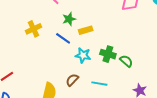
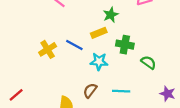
green star: (69, 19) -> (111, 15), moved
yellow cross: (33, 29) -> (48, 49), moved
green cross: (108, 54) -> (125, 45), moved

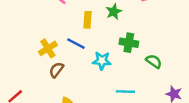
yellow rectangle: (99, 33) -> (87, 20), moved, turned -63
brown semicircle: (90, 91) -> (56, 70), moved

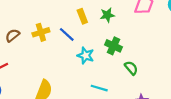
yellow rectangle: (87, 20) -> (82, 16), turned -40
brown semicircle: (56, 70) -> (12, 35), moved

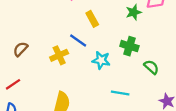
green star: (107, 15) -> (134, 12), moved
yellow cross: (41, 32) -> (59, 55), moved

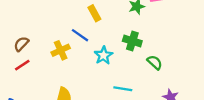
cyan star: (101, 60) -> (103, 55), turned 30
red line: (13, 84) -> (22, 65), moved

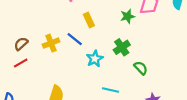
green cross: (132, 41) -> (122, 47), turned 35
yellow cross: (61, 50) -> (51, 43), moved

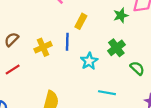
yellow rectangle: (89, 20) -> (81, 21), turned 56
blue line: (75, 39) -> (67, 42), turned 56
brown semicircle: (21, 44) -> (12, 39), moved

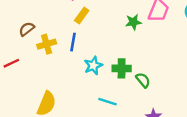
yellow rectangle: (81, 21) -> (82, 16), moved
brown semicircle: (12, 39) -> (27, 29), moved
green cross: (116, 48) -> (122, 68), moved, turned 30

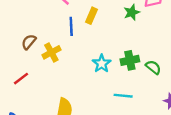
yellow rectangle: (82, 16) -> (91, 16), moved
blue line: (73, 42) -> (71, 26), moved

